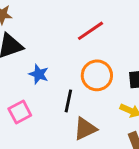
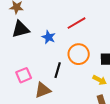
blue star: (39, 74) -> (49, 37), moved
brown triangle: (85, 129) -> (43, 90), moved

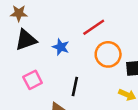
orange circle: (79, 54) -> (108, 54), moved
pink square: (24, 75) -> (33, 80), moved

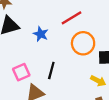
pink square: (33, 80) -> (21, 72), moved

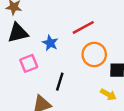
pink square: (21, 72) -> (29, 63), moved

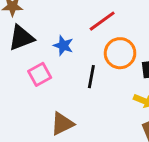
black line: (60, 82) -> (91, 77), moved

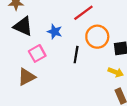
black triangle: (21, 38) -> (23, 26), turned 45
brown triangle: (62, 124) -> (27, 77), moved

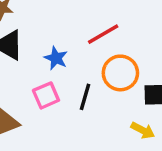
pink square: (37, 53) -> (46, 95), moved

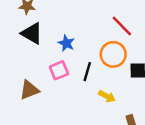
red line: (103, 34) -> (122, 26), moved, turned 75
yellow arrow: (143, 130) -> (107, 96), moved

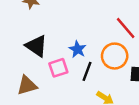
black triangle: (32, 33) -> (36, 46), moved
blue star: (66, 43) -> (78, 49), moved

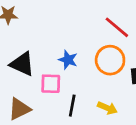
pink square: (58, 68) -> (51, 84), turned 30
black line: (87, 71) -> (72, 106), moved

